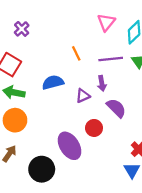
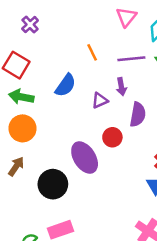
blue semicircle: (53, 82) -> (66, 85), turned 140
purple semicircle: (116, 108) -> (138, 114), turned 55

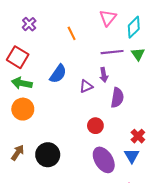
orange line: (92, 52) -> (72, 33), moved
red circle: (112, 137) -> (95, 126), moved
purple ellipse: (85, 158) -> (104, 160), moved
brown arrow: (16, 166) -> (18, 153), moved

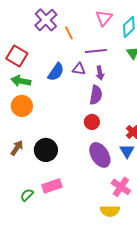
purple cross: (29, 24) -> (46, 20), moved, size x1.6
purple line: (112, 52) -> (96, 51), moved
purple triangle: (86, 86) -> (79, 69), moved, turned 32
purple semicircle: (117, 98) -> (96, 95), moved

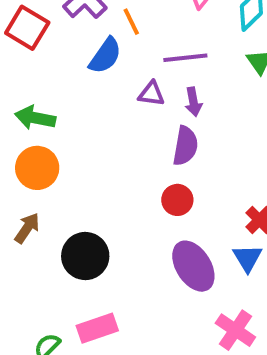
red square: (17, 56) -> (27, 28), moved
blue semicircle: (56, 72) -> (105, 56), moved
brown arrow: (17, 148) -> (27, 228), moved

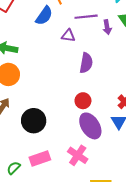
purple arrow: (193, 102) -> (107, 27), moved
red circle: (177, 200) -> (83, 101), moved
pink cross: (235, 330) -> (78, 155), moved

